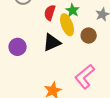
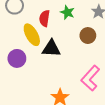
yellow ellipse: (67, 25) -> (32, 35), moved
black triangle: (52, 42) -> (51, 49), turned 36

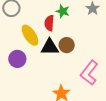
red semicircle: (44, 18) -> (49, 23), moved
brown circle: (88, 36) -> (67, 45), moved

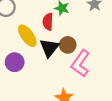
black triangle: (50, 47) -> (49, 48), turned -48
pink L-shape: (89, 73) -> (80, 63), moved

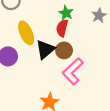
red semicircle: (48, 22) -> (62, 28), moved

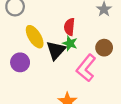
green star: (66, 13) -> (70, 43), moved
brown circle: (64, 50) -> (104, 48), moved

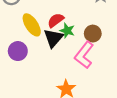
red semicircle: (69, 27) -> (56, 20), moved, turned 49
brown circle: (104, 48) -> (93, 34), moved

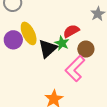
red semicircle: (56, 20) -> (71, 31), moved
purple circle: (18, 51) -> (13, 40), moved

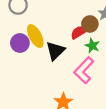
green star: (62, 43) -> (92, 46), moved
brown circle: (86, 49) -> (90, 24), moved

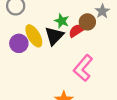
green star: (92, 46) -> (62, 21), moved
black triangle: (55, 51) -> (54, 36), moved

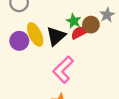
green star: (62, 21) -> (74, 21), moved
pink L-shape: (83, 68) -> (63, 70), moved

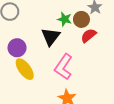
red semicircle: (79, 32) -> (89, 35), moved
yellow ellipse: (35, 34) -> (25, 69), moved

